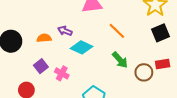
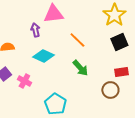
purple arrow: (65, 31) -> (35, 30), moved, turned 56
brown circle: (144, 72) -> (110, 90), moved

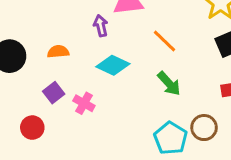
brown circle: (110, 90) -> (204, 128), moved
cyan pentagon: (55, 104) -> (171, 138), moved

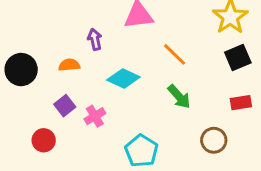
purple arrow: (101, 26) -> (95, 39), moved
pink cross: (84, 103) -> (95, 116), turned 30
cyan pentagon: (171, 138) -> (142, 151), moved

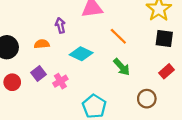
black square: (238, 57) -> (164, 38), turned 30
red rectangle: (241, 103) -> (166, 71), turned -32
red circle: (44, 140) -> (12, 82), moved

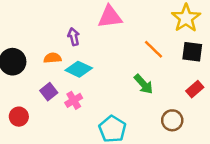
orange line: (118, 36) -> (154, 49), moved
cyan diamond: (81, 54) -> (79, 69), moved
red circle: (12, 82) -> (19, 117), moved

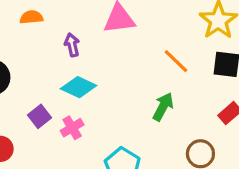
orange semicircle: (52, 58) -> (31, 17), moved
green arrow: (144, 84) -> (163, 107), turned -110

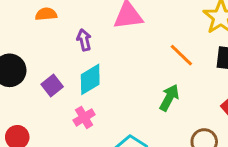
cyan diamond: (79, 87) -> (90, 79), turned -56
purple square: (40, 116) -> (52, 86), moved

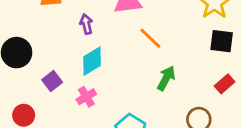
orange line: (181, 55) -> (150, 38), moved
purple square: (52, 86) -> (52, 81), moved

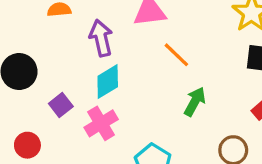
purple arrow: (86, 24) -> (101, 38), size x1.5
pink cross: (86, 97) -> (101, 123), size x1.4

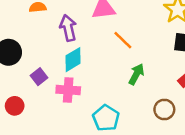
pink cross: (101, 123) -> (68, 90), turned 35

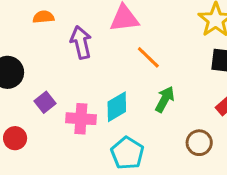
cyan diamond: (73, 60) -> (117, 107), moved

